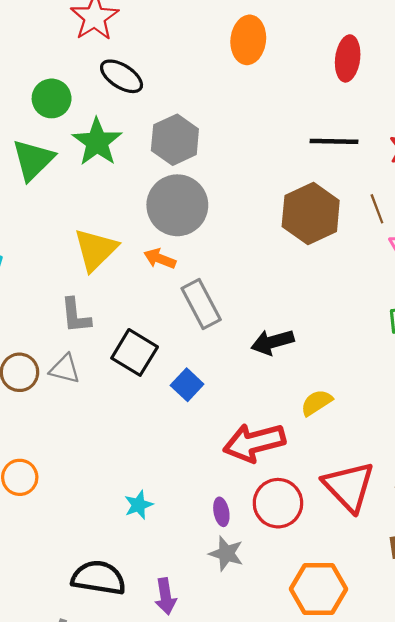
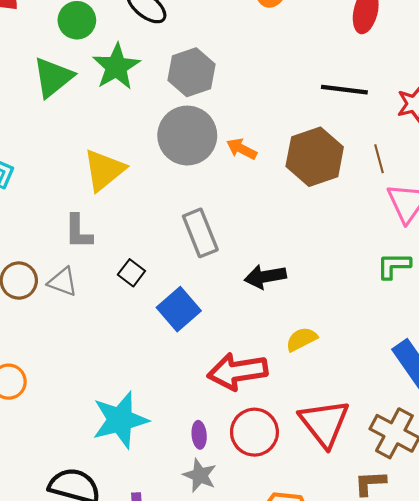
orange arrow: (160, 259) -> (242, 149), moved
black square: (135, 352) -> (131, 273), size x0.6
blue square: (187, 385) -> (179, 309), size x1.4
cyan star: (139, 505) -> (120, 420), size x2.0

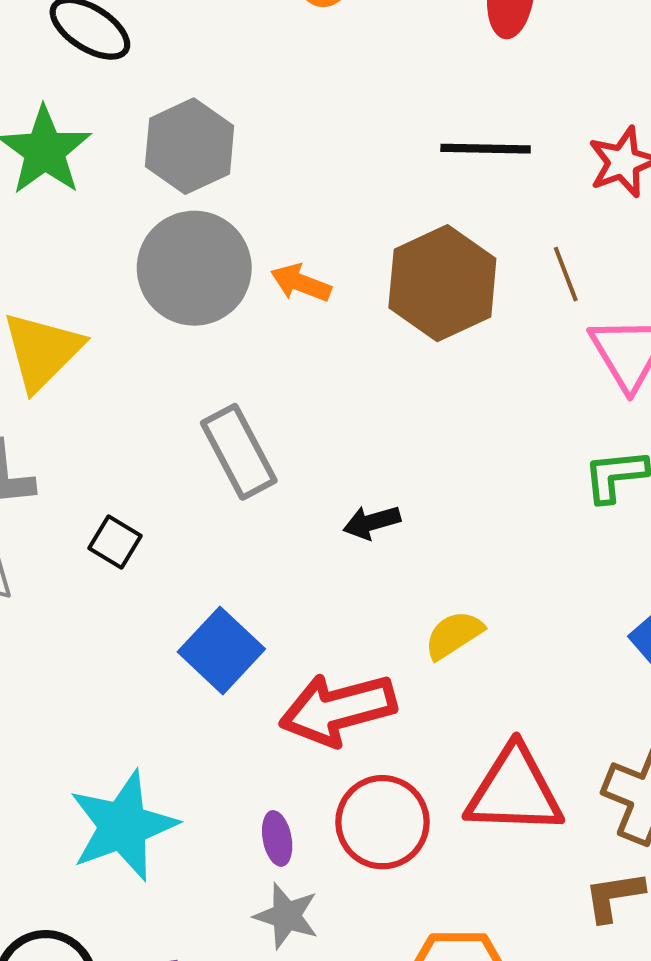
black arrow: (265, 277) -> (372, 522), size x0.7
blue square: (179, 309) -> (221, 650), moved
red triangle: (324, 423) -> (514, 791), turned -44

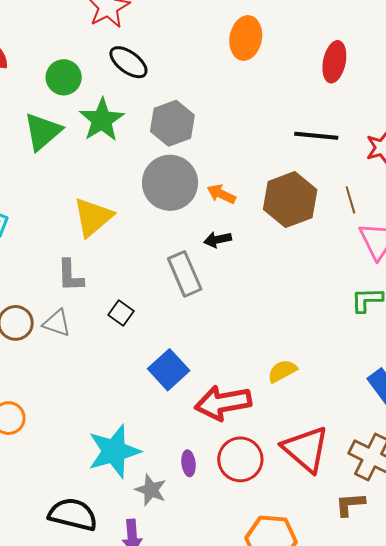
black arrow: (372, 522) -> (218, 240), moved
red triangle: (514, 791) -> (306, 449), turned 34
gray star: (286, 916) -> (151, 490), moved

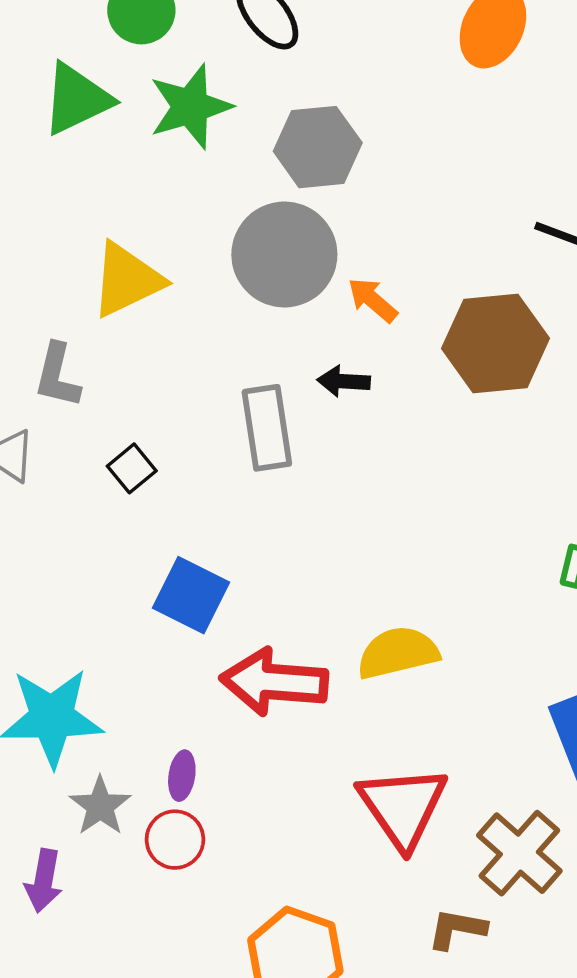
blue square: (169, 370) -> (191, 595), turned -36
yellow semicircle: (282, 371) -> (398, 653), size x1.4
red circle: (240, 459) -> (175, 840), moved, size x0.7

